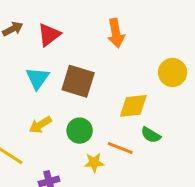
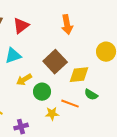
cyan triangle: (37, 78) -> (13, 56), turned 36
brown square: (78, 81) -> (55, 62), moved, turned 30
yellow arrow: (40, 125) -> (24, 80), moved

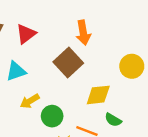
brown square: (55, 62) -> (68, 63), moved

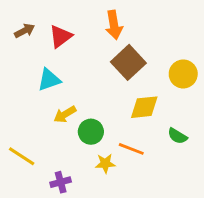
orange arrow: (83, 33) -> (114, 25), moved
brown square: (68, 63) -> (128, 62), moved
green semicircle: (113, 120) -> (177, 136), moved

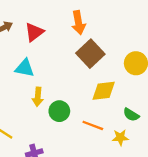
cyan triangle: (49, 80) -> (25, 68), turned 30
yellow arrow: (65, 114) -> (38, 97), turned -54
yellow star: (105, 163) -> (120, 137), moved

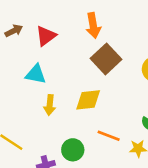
yellow diamond: (104, 91) -> (88, 100), moved
green circle: (59, 111) -> (73, 150), moved

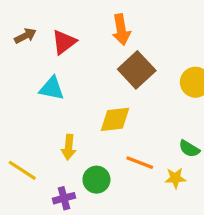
yellow arrow: (50, 105) -> (69, 147), moved

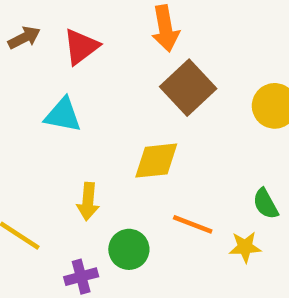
green semicircle: (189, 149) -> (266, 204), turned 30

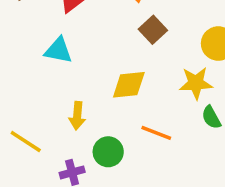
brown square: (188, 88) -> (153, 30), size x0.7
yellow star: (245, 247) -> (196, 83), moved, size x1.4

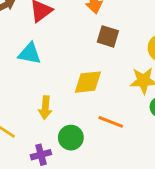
brown square: (153, 30) -> (108, 36), turned -30

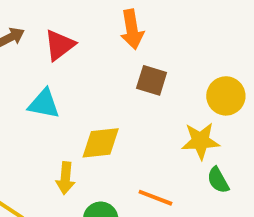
yellow diamond: (88, 82) -> (101, 143), moved

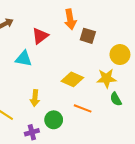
red triangle: (60, 45) -> (40, 36), moved
brown square: (152, 80) -> (88, 36), moved
yellow diamond: (101, 143) -> (72, 79), moved, turned 30

